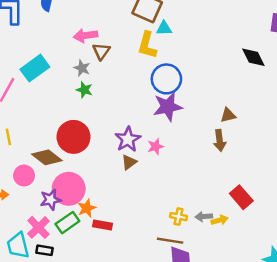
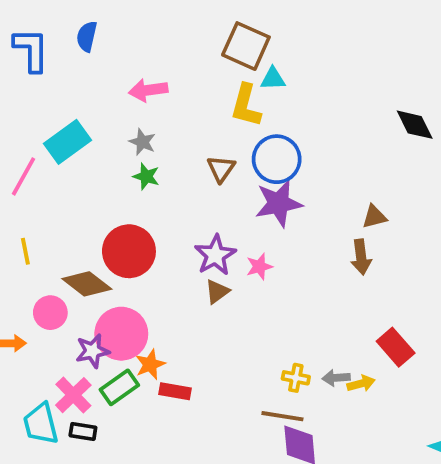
brown triangle: (101, 51) -> (221, 169), moved

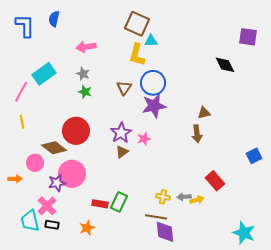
yellow line: (25, 251) -> (22, 122), moved
orange star: (150, 364) -> (87, 228), moved
green rectangle: (119, 387) -> (119, 202), moved, turned -30

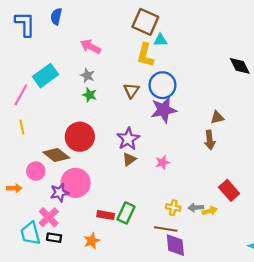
pink arrow: (86, 47) -> (91, 47), turned 36
pink star: (144, 139) -> (162, 162), moved

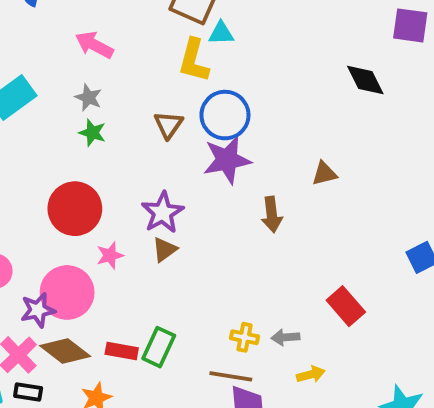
brown arrow: (210, 140) -> (272, 215), moved
brown diamond: (56, 155) -> (65, 351), moved
pink star: (162, 162) -> (110, 255), moved
yellow arrow: (210, 211) -> (311, 374), moved

